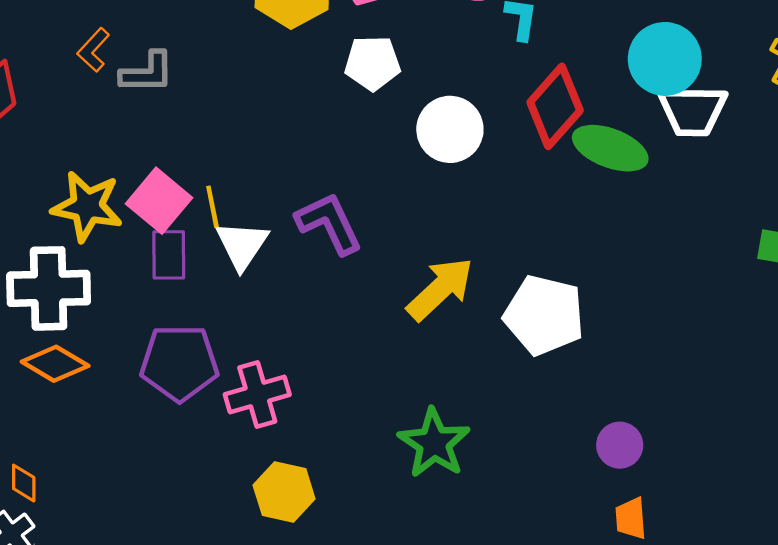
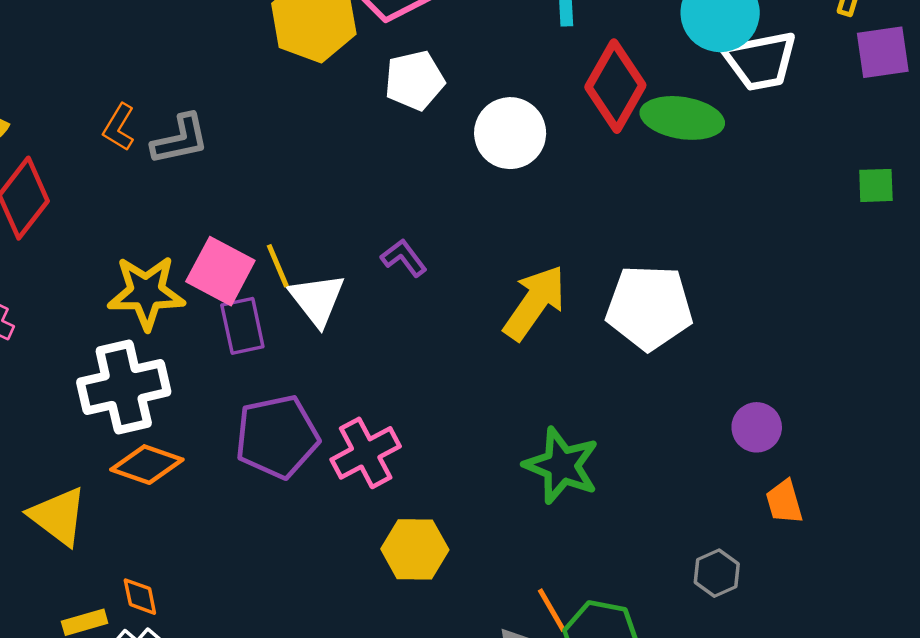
purple L-shape: (329, 223) -> (404, 258), size x0.6

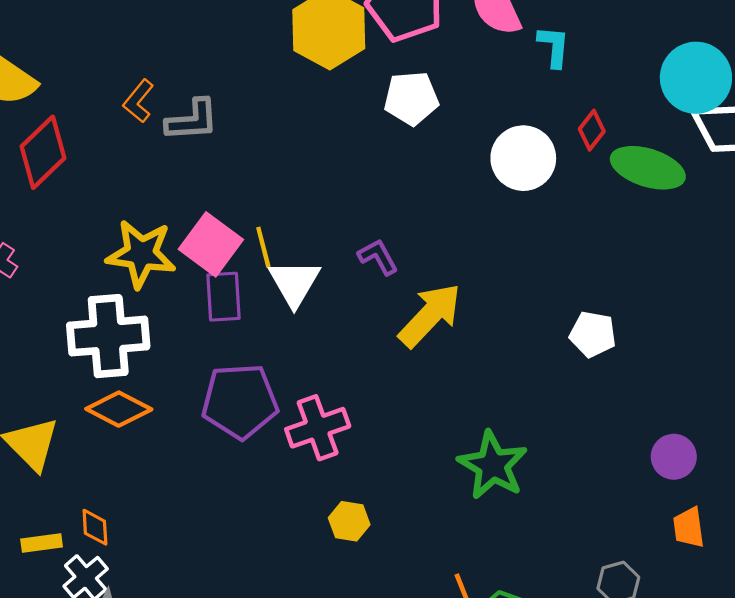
red diamond: (615, 86) -> (592, 130), size x0.5
white circle: (510, 133) -> (523, 158), moved
yellow arrow: (535, 303) -> (430, 315), moved
white pentagon: (649, 307) -> (593, 334), size x0.6
yellow hexagon: (415, 549) -> (349, 521), size x0.7

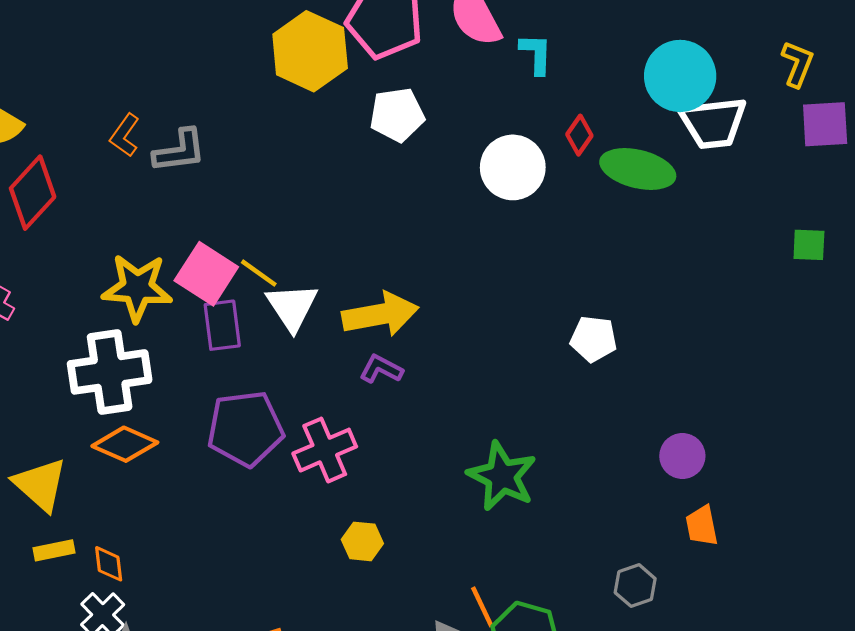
yellow line: (263, 247) -> (259, 273), turned -36
purple L-shape: (378, 257) -> (381, 369), moved, turned -30
yellow arrow: (430, 315) -> (380, 314), moved, turned 40
yellow rectangle: (42, 543) -> (54, 550), moved

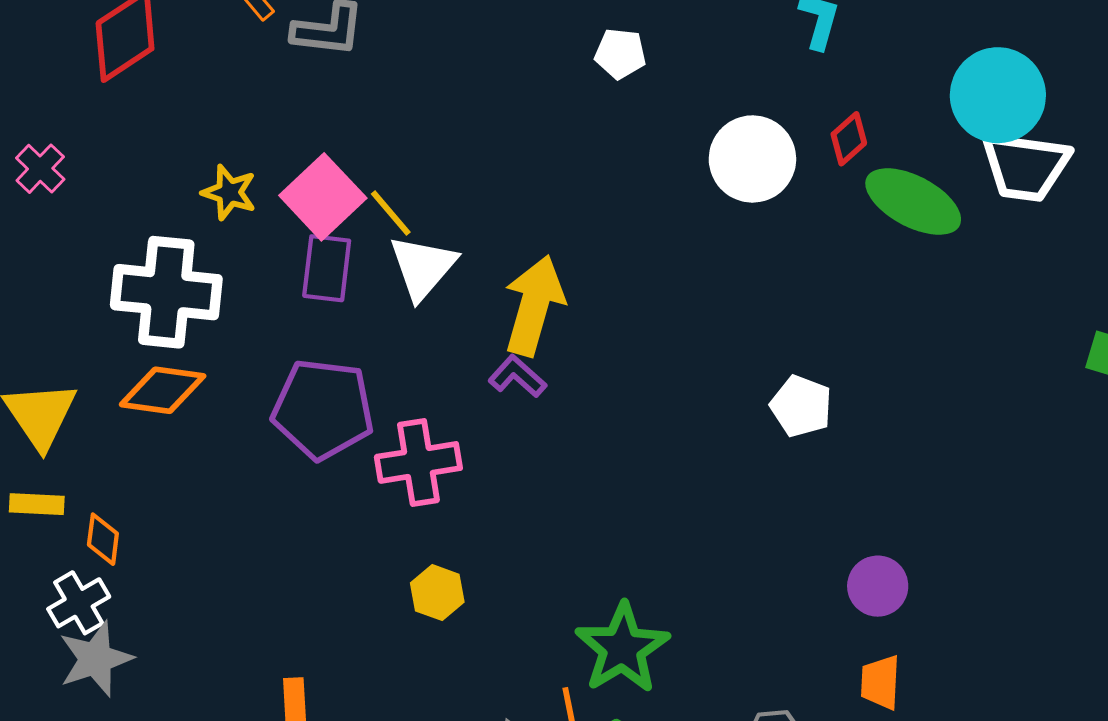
white pentagon: (397, 115) -> (620, 54), size x0.7
yellow star: (137, 288) -> (229, 192), size x0.6
yellow arrow: (380, 314) -> (534, 306), turned -78
orange diamond: (125, 444) -> (163, 390), turned -30
green star: (502, 476) -> (622, 648), moved

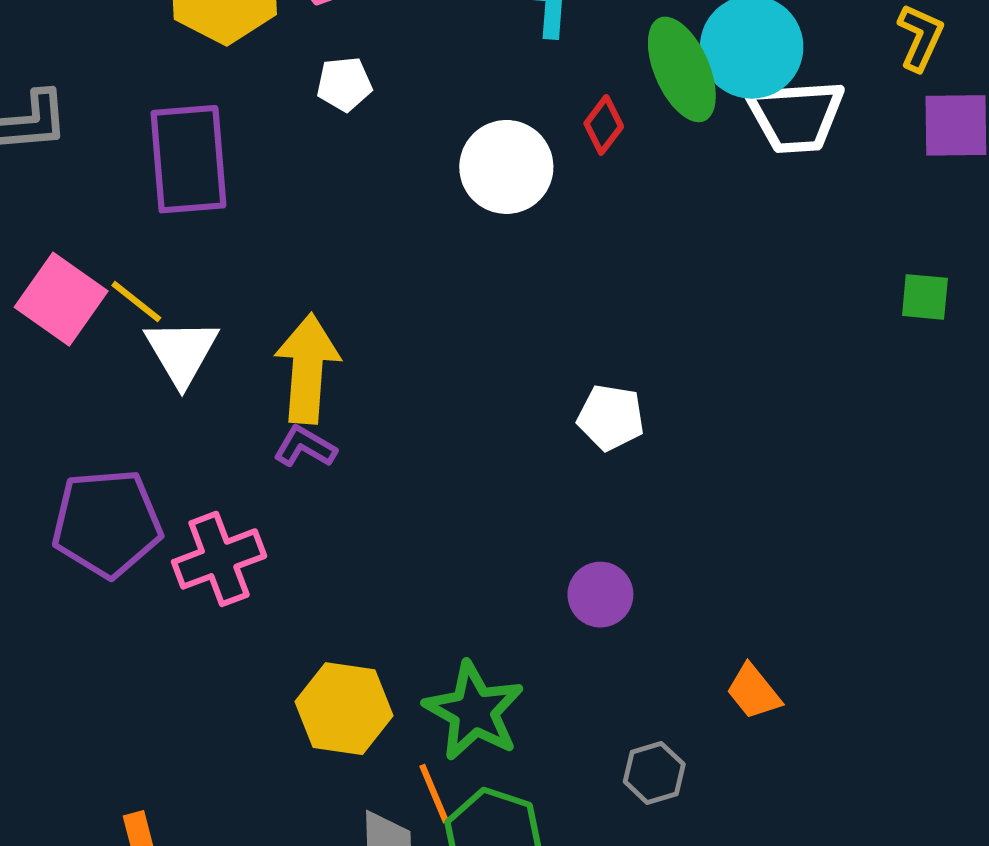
green ellipse: (913, 201) -> (682, 69), moved, turned 50
purple rectangle: (327, 268) -> (188, 159), moved, size x1.5
purple circle: (878, 586) -> (600, 595), moved
yellow hexagon: (437, 593) -> (344, 709), moved, size x1.6
orange trapezoid: (880, 682) -> (754, 692), turned -30

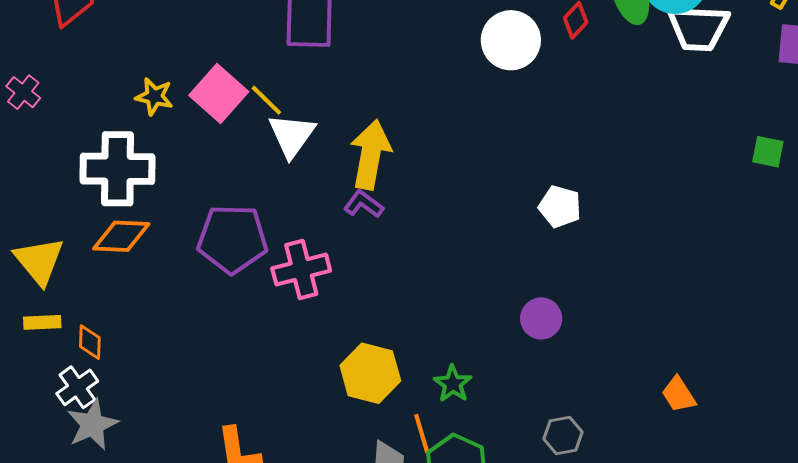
orange trapezoid: (754, 692) -> (679, 394), moved
green star: (474, 711) -> (453, 384), size x0.6

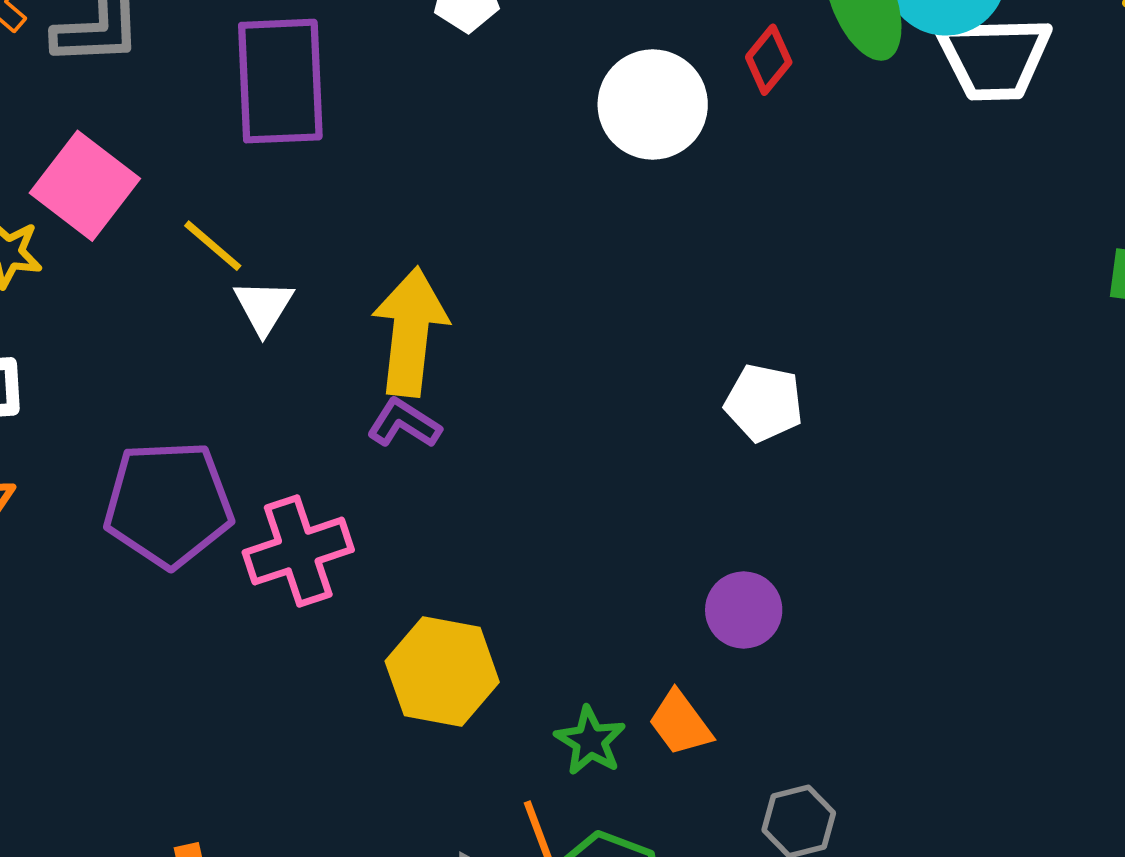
pink square: (219, 93) -> (85, 186), moved
white triangle: (292, 135) -> (264, 307), size x0.7
yellow hexagon: (370, 373) -> (442, 672), moved
orange trapezoid: (679, 394) -> (680, 723), moved

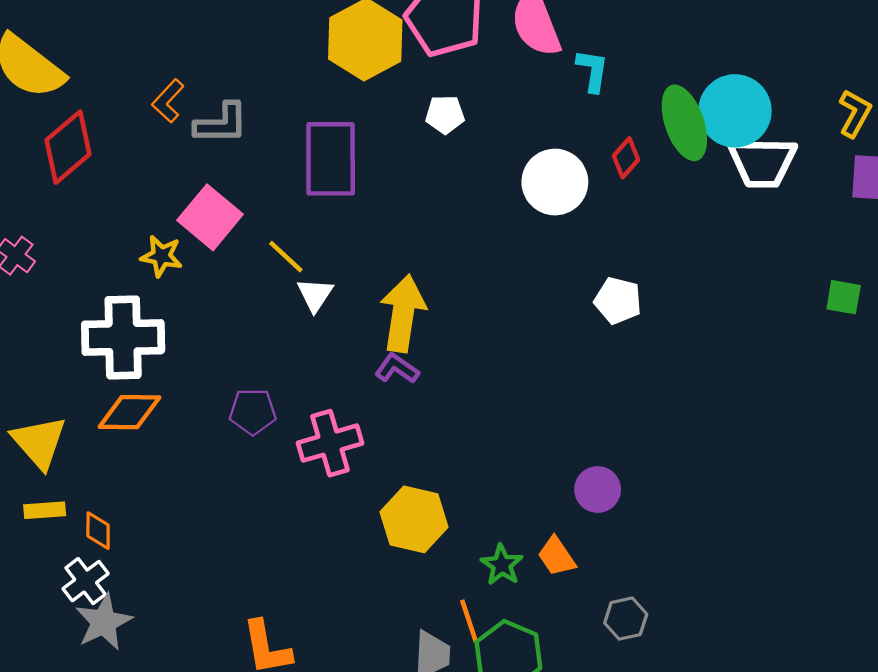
white pentagon: (764, 403) -> (618, 301), moved
purple pentagon: (168, 504) -> (253, 412), size x0.6

